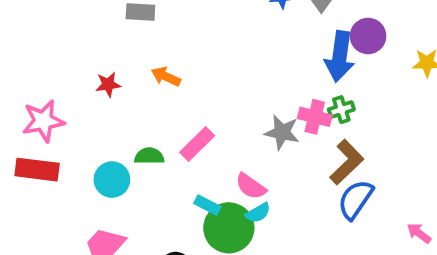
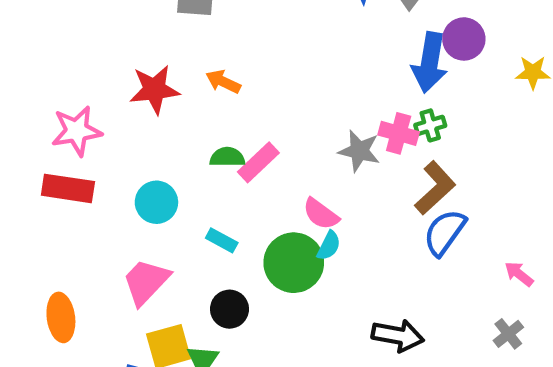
red star: (108, 84) -> (154, 89), size x1.6
green semicircle: (149, 156) -> (227, 157), moved
cyan rectangle: (207, 205) -> (222, 240), moved
cyan semicircle: (258, 213) -> (329, 246), turned -35

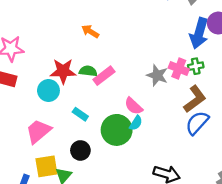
red star: (154, 89) -> (63, 71), moved

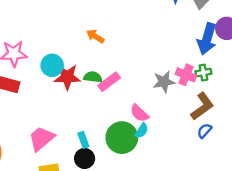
gray star: (157, 75) -> (164, 82), turned -30
cyan circle: (48, 90) -> (52, 65), moved
cyan rectangle: (80, 114) -> (83, 140), moved, turned 35
blue semicircle: (197, 123) -> (204, 131), size x0.6

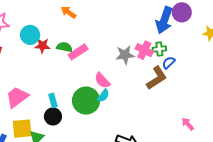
red star: (67, 77) -> (42, 46), size x0.7
blue semicircle: (204, 131) -> (169, 63), moved

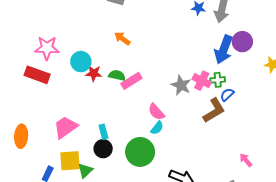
gray star: (125, 55) -> (181, 85), turned 30
green circle: (86, 101) -> (140, 152), moved

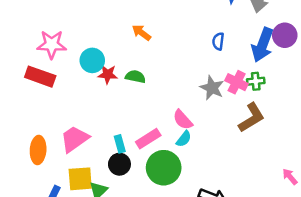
pink rectangle: (131, 81) -> (148, 139), moved
blue semicircle: (227, 95) -> (218, 41), moved, turned -40
orange ellipse: (21, 136) -> (38, 150), moved

